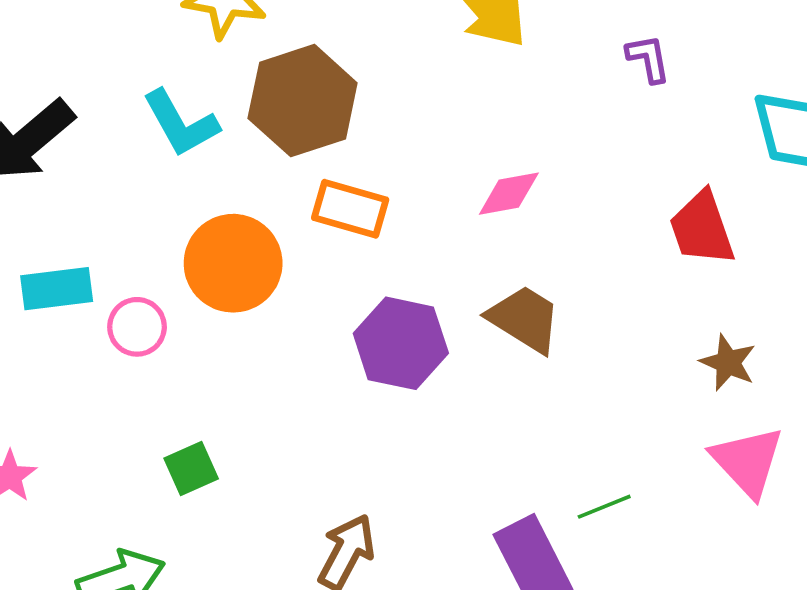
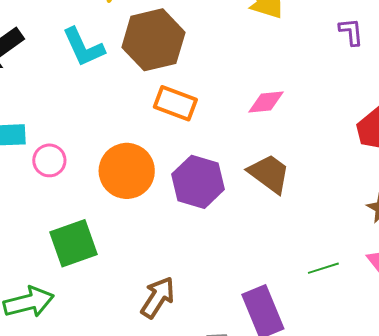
orange circle: (233, 263) -> (127, 171), moved
green square: (191, 469) -> (74, 243), size x1.6
green line: (604, 507) -> (323, 268), moved

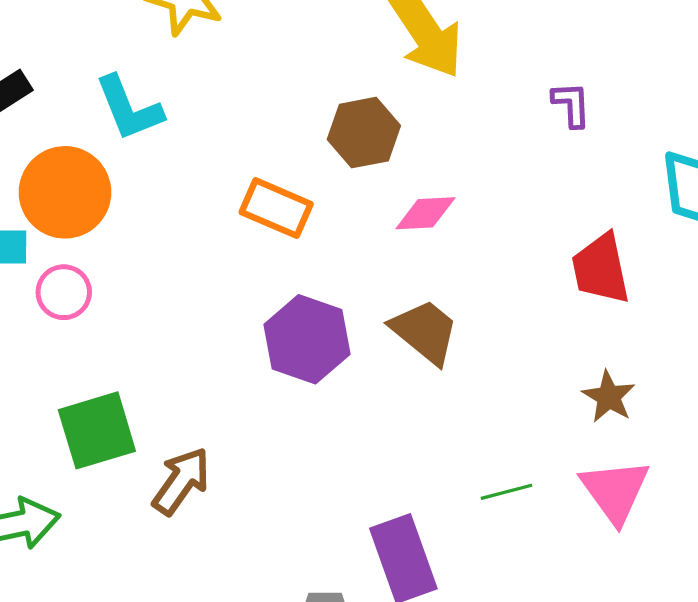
brown hexagon: (153, 40) -> (364, 133), moved, size x0.7
orange circle: (127, 171) -> (65, 192), moved
brown arrow: (158, 297) -> (181, 481), moved

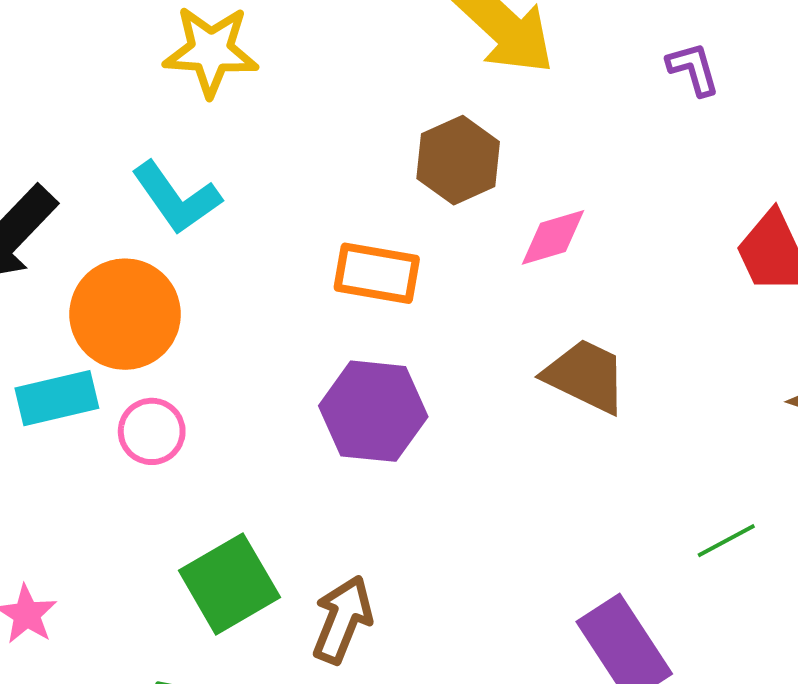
purple hexagon: (307, 339) -> (373, 411), moved

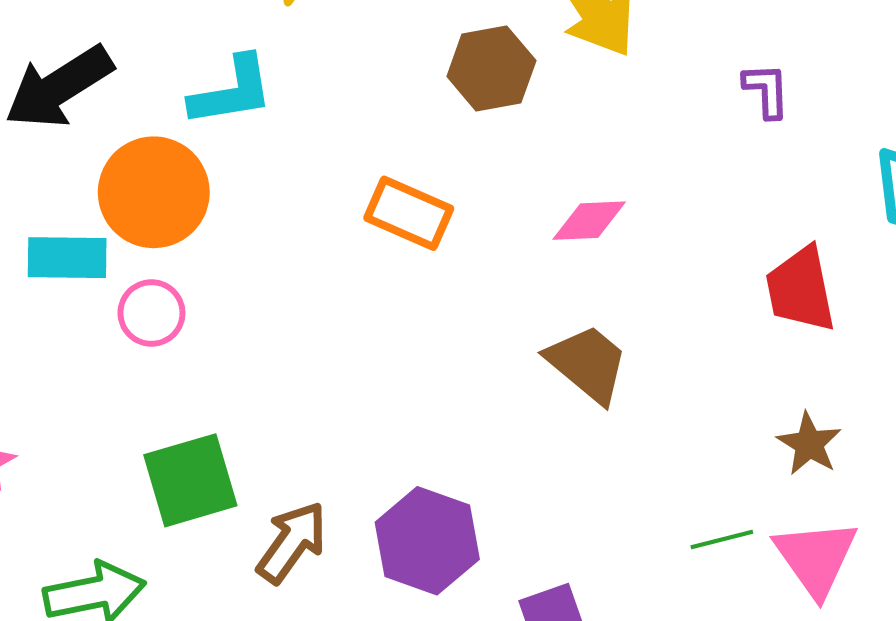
brown hexagon: (458, 160) -> (491, 68), moved
cyan L-shape: (176, 198) -> (232, 91), turned -78
purple hexagon: (373, 411) -> (427, 541), moved
green line: (726, 541) -> (722, 539), moved

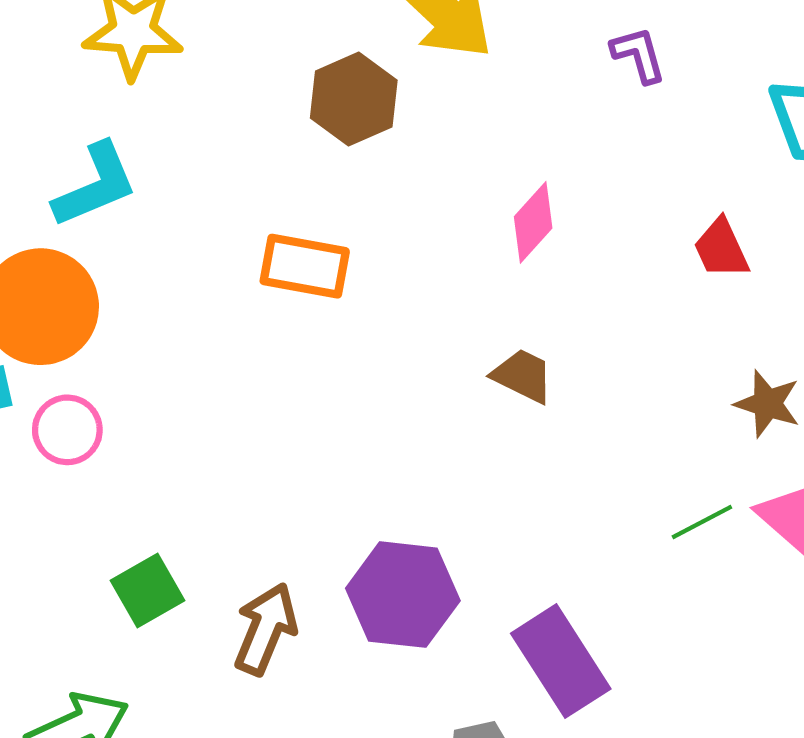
pink diamond: (589, 221) -> (533, 222), moved, turned -32
red trapezoid: (801, 289) -> (721, 249), size x0.7
brown trapezoid: (587, 364) -> (523, 376), size x0.7
green square: (190, 480) -> (147, 590), size x0.7

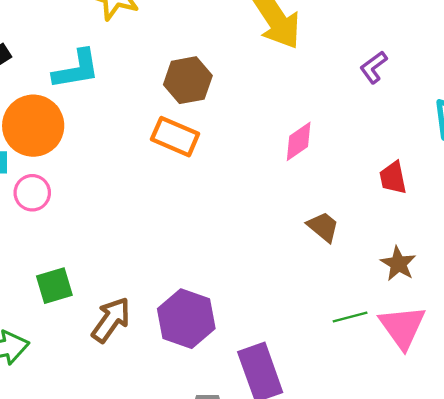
purple L-shape: (638, 55) -> (374, 67), turned -124
brown hexagon: (354, 99) -> (188, 80), moved
brown trapezoid: (523, 376) -> (323, 227), moved

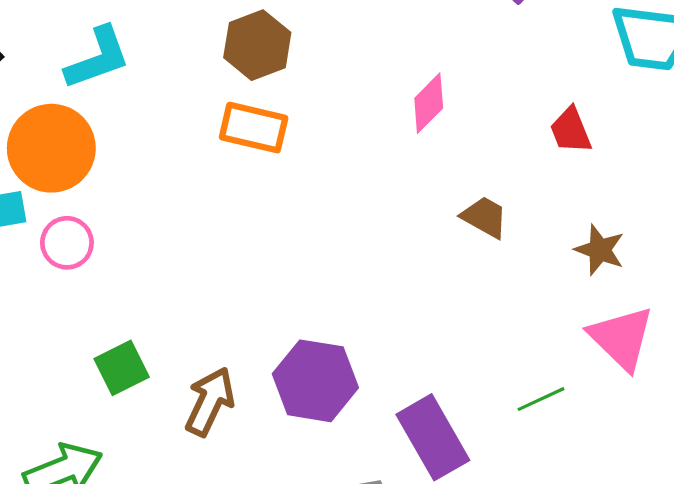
green line: (350, 317) -> (541, 399), moved

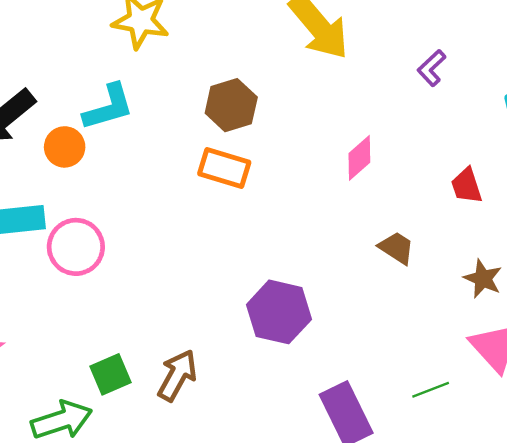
orange circle: (51, 148) -> (65, 147), moved, size x0.6
pink circle: (67, 243) -> (76, 247), size x1.4
green square: (122, 368) -> (111, 374), moved
purple hexagon: (315, 381) -> (279, 312), moved

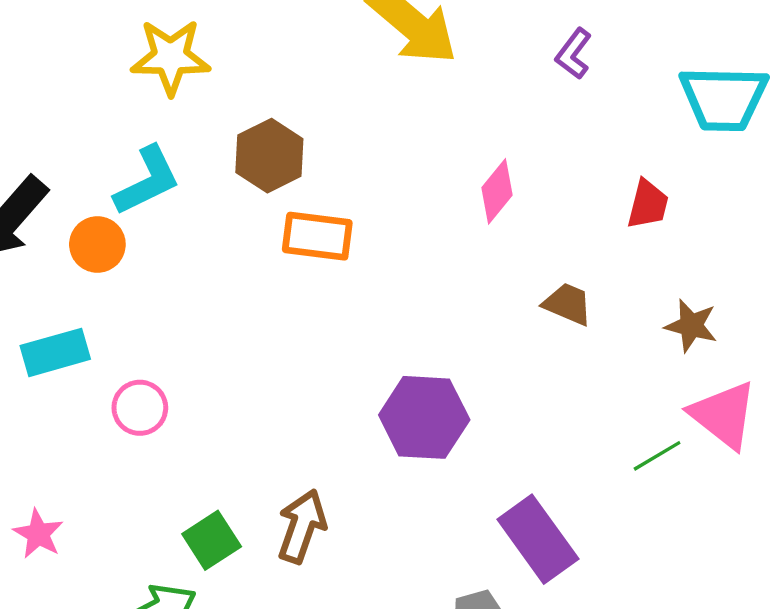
brown hexagon: (231, 105) -> (269, 156), moved
red trapezoid: (467, 186) -> (648, 204), turned -138
pink circle: (76, 247) -> (140, 408), moved, size x0.7
green line: (431, 390) -> (657, 456), moved

